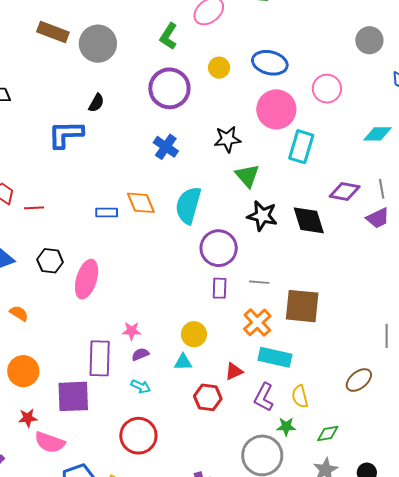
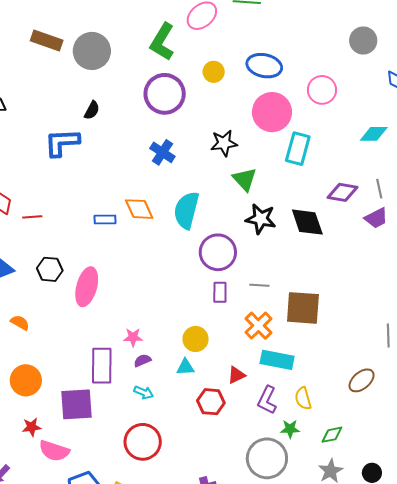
green L-shape: (169, 36) -> (162, 42), size x1.4

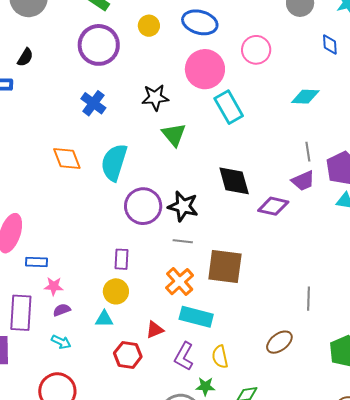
cyan rectangle: (298, 149) -> (229, 107), turned -48
purple diamond: (342, 192) -> (273, 206), moved
black star: (261, 219) -> (183, 206), moved
blue rectangle: (105, 220) -> (37, 262), moved
purple rectangle: (220, 292) -> (121, 259), moved

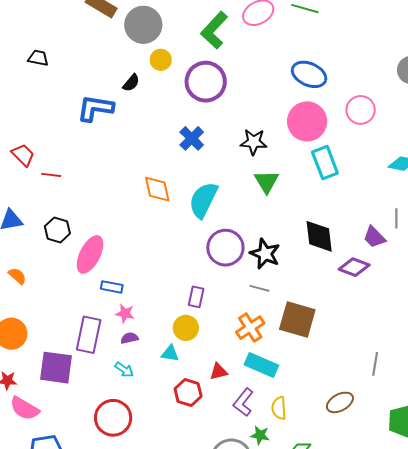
yellow circle: (149, 26) -> (161, 60), moved
purple trapezoid: (303, 181) -> (374, 237), moved, turned 60

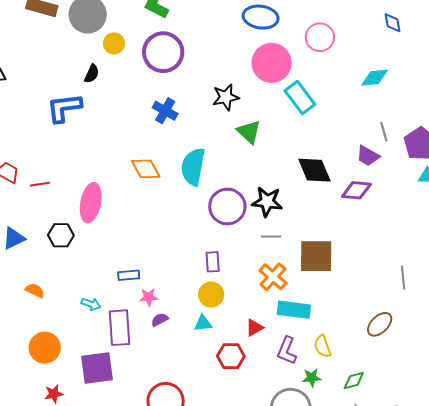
pink ellipse: (90, 254) -> (91, 203), moved
cyan arrow: (124, 370) -> (91, 304), moved

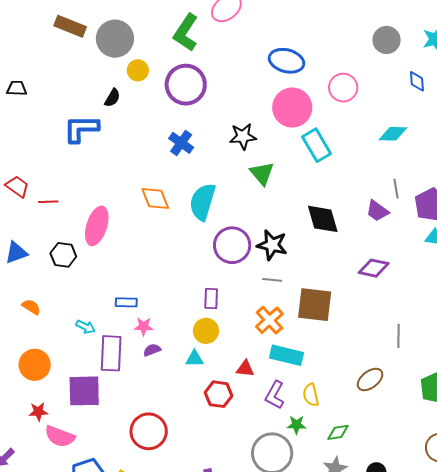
purple diamond: (356, 190) -> (374, 268), moved
red triangle: (254, 328) -> (245, 369), turned 30

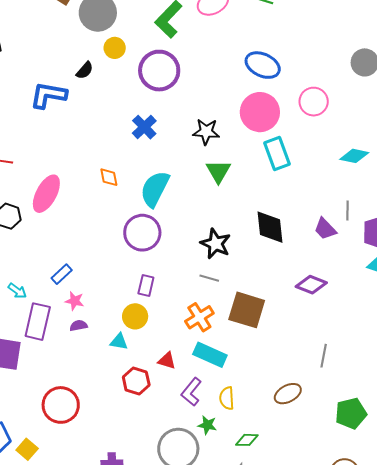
orange diamond: (155, 199) -> (109, 177), size x0.7
purple circle: (232, 245) -> (142, 233), moved
blue rectangle: (126, 302) -> (62, 274), turned -55

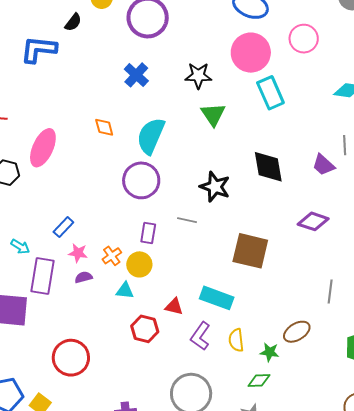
gray line: (209, 278) -> (187, 220), moved
orange cross: (199, 317) -> (112, 256), moved, size x0.7
green star: (207, 425) -> (270, 352), moved

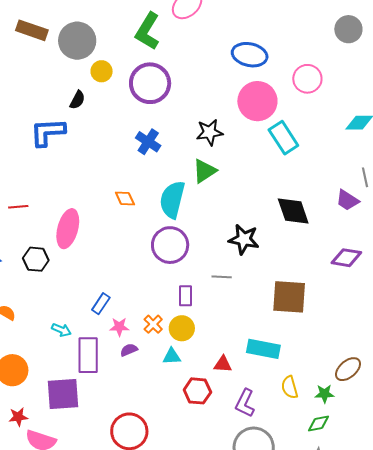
green triangle: (213, 114) -> (204, 171), moved, turned 40
purple L-shape: (200, 336) -> (245, 403), moved

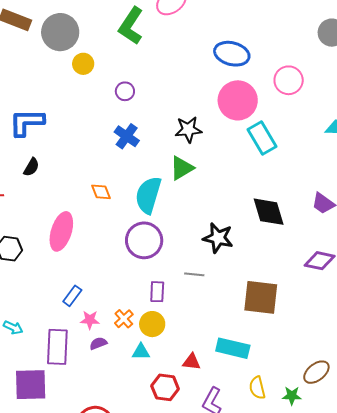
purple circle: (150, 83) -> (125, 91), moved, size x0.5
black semicircle: (77, 100) -> (31, 167), moved
pink ellipse: (68, 229) -> (61, 231), moved
cyan arrow: (61, 330) -> (13, 328), moved

